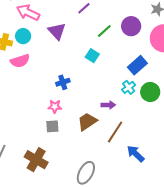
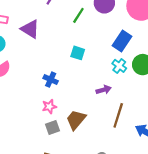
cyan square: (92, 56) -> (78, 53), moved
blue cross: (63, 82) -> (51, 80), turned -32
brown trapezoid: (87, 122) -> (76, 120), moved

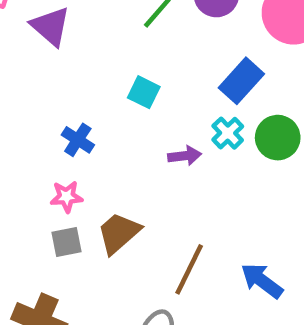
purple arrow: (104, 90) -> (185, 156), moved
brown line: (118, 115) -> (189, 269), moved

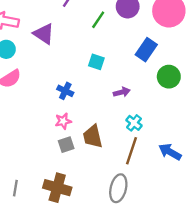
cyan cross: (228, 133) -> (134, 123), moved
brown trapezoid: (119, 233) -> (93, 136), turned -55

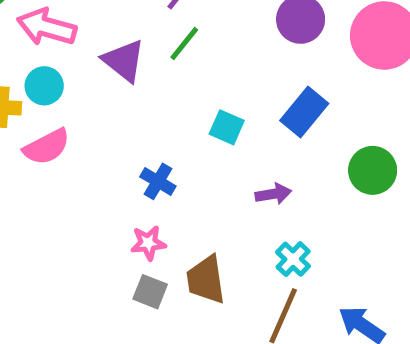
green line: (98, 20) -> (184, 44), moved
blue rectangle: (146, 50) -> (304, 112), moved
gray square: (66, 145) -> (150, 292), turned 35

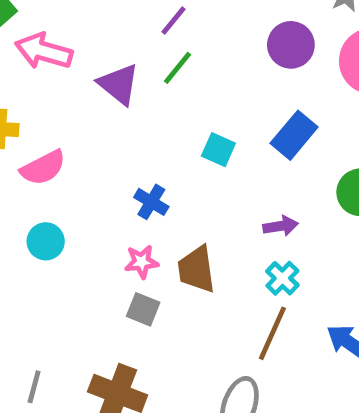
cyan circle: (44, 86) -> (46, 241), moved
purple arrow: (273, 194) -> (281, 226), moved
brown trapezoid: (206, 280) -> (196, 269), moved

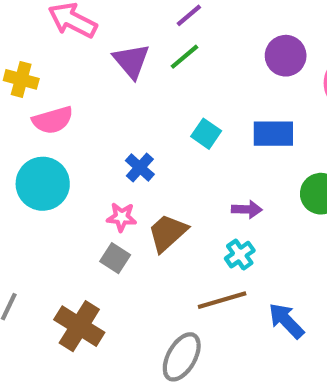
blue rectangle: (294, 135) -> (273, 134), turned 39
cyan circle: (46, 241) -> (43, 184), size x1.6
brown trapezoid: (196, 269) -> (167, 233), turned 45
brown line: (272, 333) -> (222, 300), turned 39

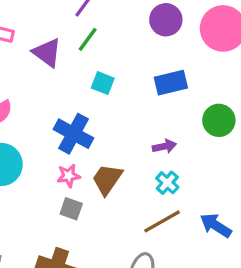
cyan square: (206, 134) -> (103, 83), moved
blue cross: (140, 167) -> (73, 134), size x1.6

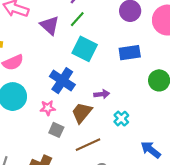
cyan square: (103, 83) -> (85, 49), size x1.6
purple arrow: (164, 146) -> (102, 94), moved
pink star: (69, 176) -> (48, 108), moved
brown line: (162, 221) -> (88, 145), moved

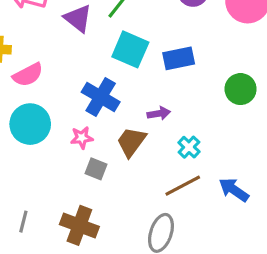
blue rectangle: (130, 53) -> (179, 58), moved
brown line: (88, 145) -> (183, 186), moved

